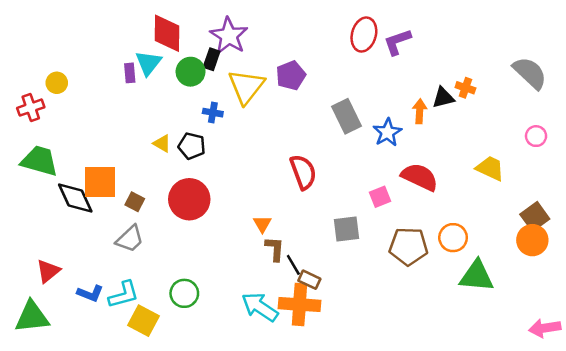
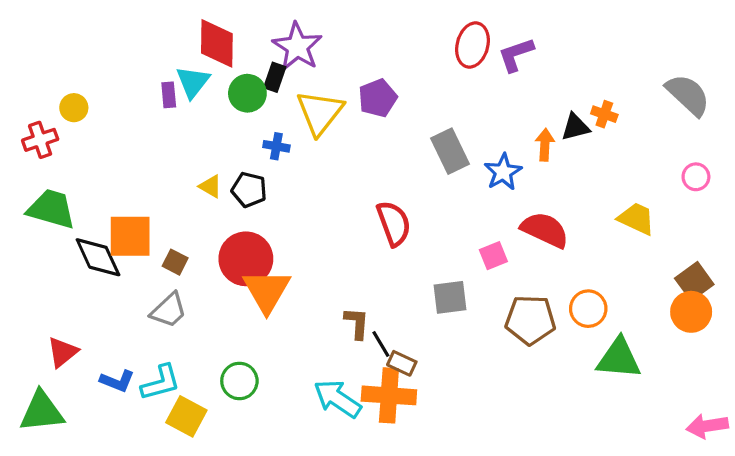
orange triangle: (262, 224) -> (267, 291), moved, size x2.0

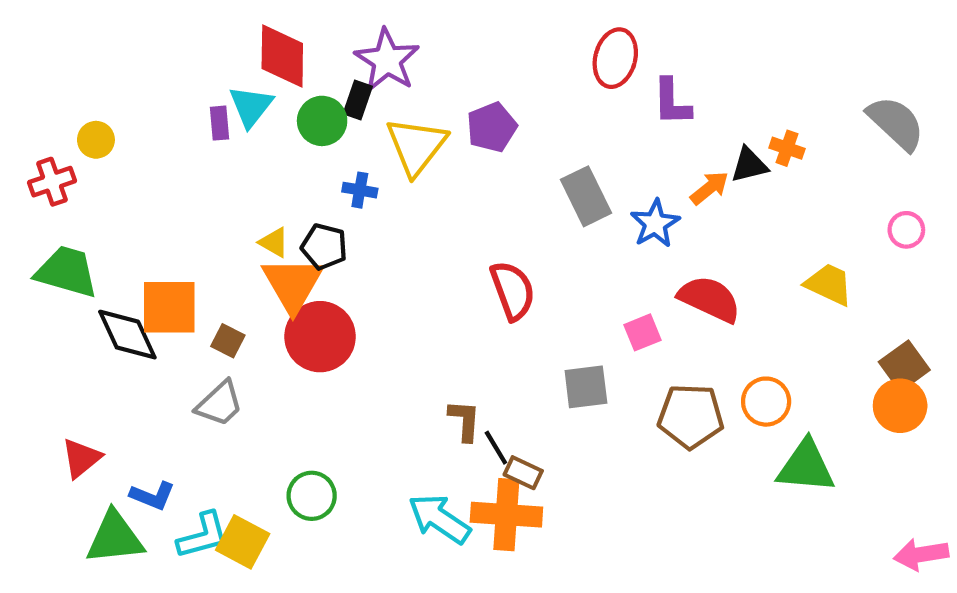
purple L-shape: (516, 55) -> (672, 102), moved, turned -72
orange arrow: (545, 145) -> (710, 188), turned 48
orange triangle: (267, 291) -> (293, 284), moved
cyan L-shape: (161, 383) -> (203, 536), moved
green triangle: (42, 412) -> (115, 538), moved

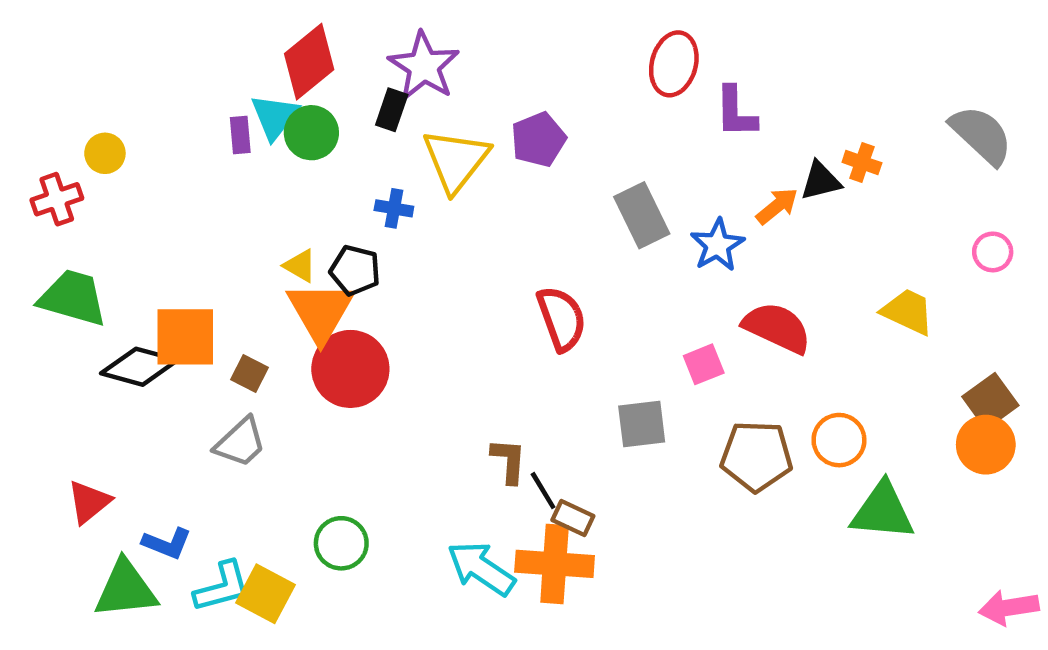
red diamond: (282, 56) -> (309, 62), turned 50
green circle: (322, 121) -> (311, 133), moved
black diamond: (127, 335) -> (139, 367), turned -50

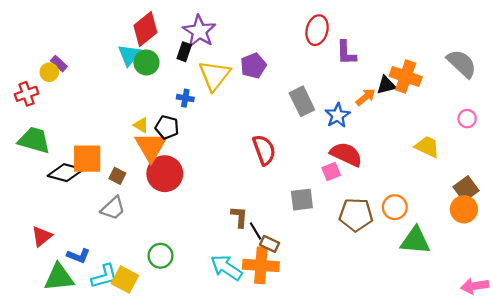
purple rectangle: (240, 135) -> (59, 64), moved, turned -42
orange cross: (862, 163) -> (406, 77), size x1.8
red semicircle: (777, 328) -> (346, 154), moved

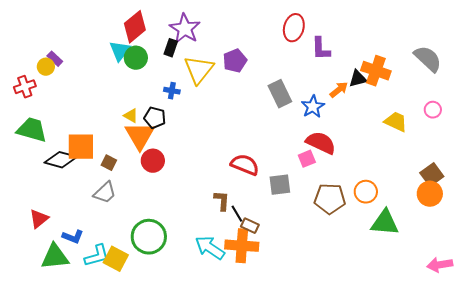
yellow trapezoid: (427, 147) -> (396, 122), moved
red semicircle: (264, 150) -> (245, 165), moved, turned -48
red circle: (165, 174) -> (153, 161), size x0.7
green circle: (160, 256) -> (149, 237), size x1.5

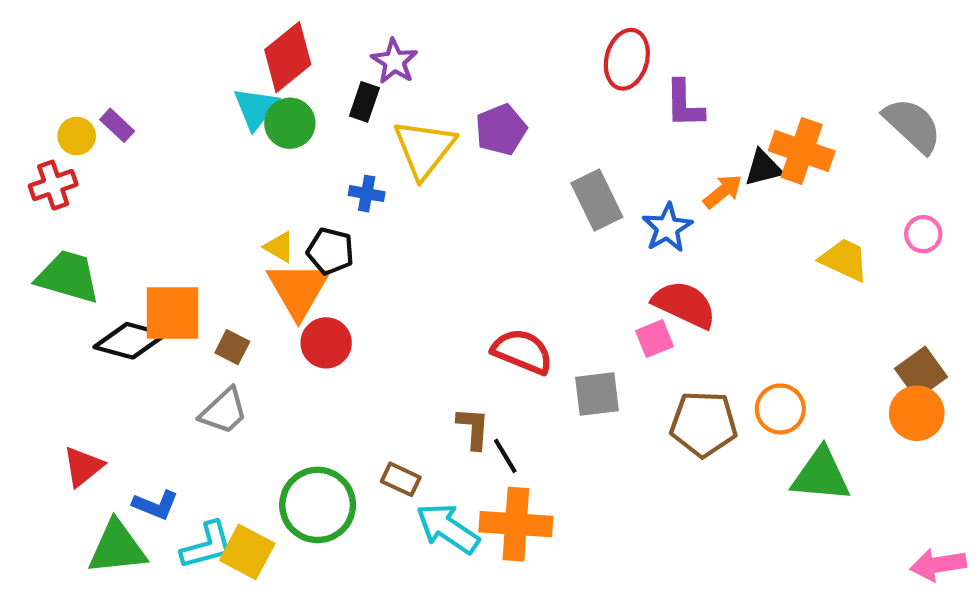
purple star: (185, 29) -> (394, 61), size x0.7
yellow circle: (46, 67) -> (77, 136), moved
brown rectangle: (250, 226) -> (401, 479), moved

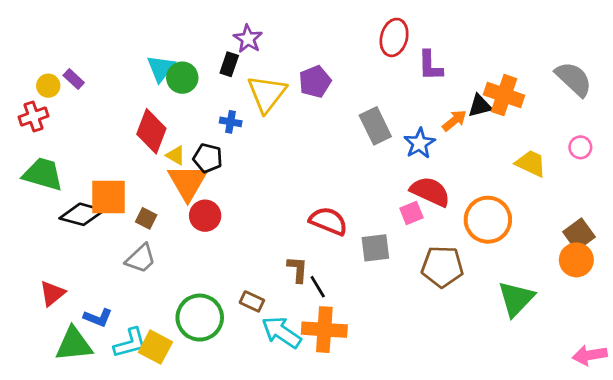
red diamond: (288, 57) -> (151, 131), moved, turned -30
orange circle: (780, 409) -> (488, 220), moved, size x1.5
green triangle: (821, 475) -> (516, 299), turned -51

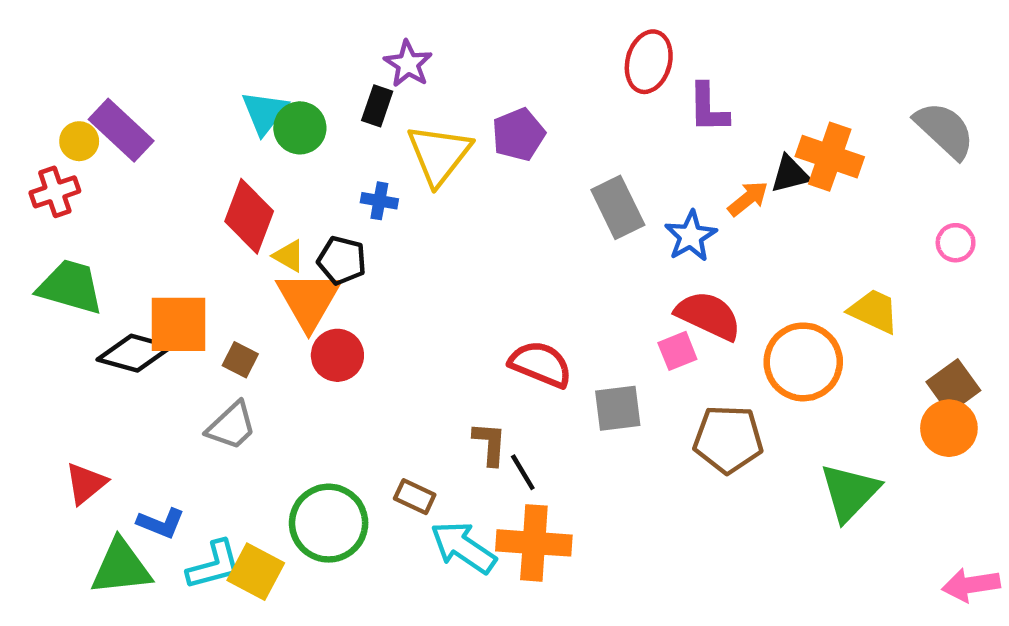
purple rectangle: (74, 79) -> (121, 130), size x1.8
yellow trapezoid: (531, 163) -> (874, 311), moved

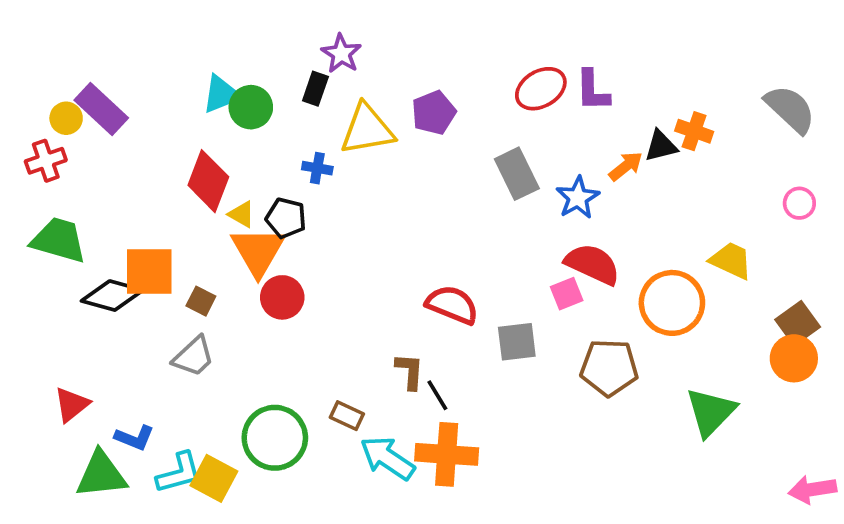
red ellipse: (649, 62) -> (541, 89), moved, turned 45
cyan triangle: (265, 112) -> (221, 94), turned 30
yellow triangle: (439, 154) -> (367, 129), turned 42
orange cross: (830, 157) -> (694, 131), size x0.7

